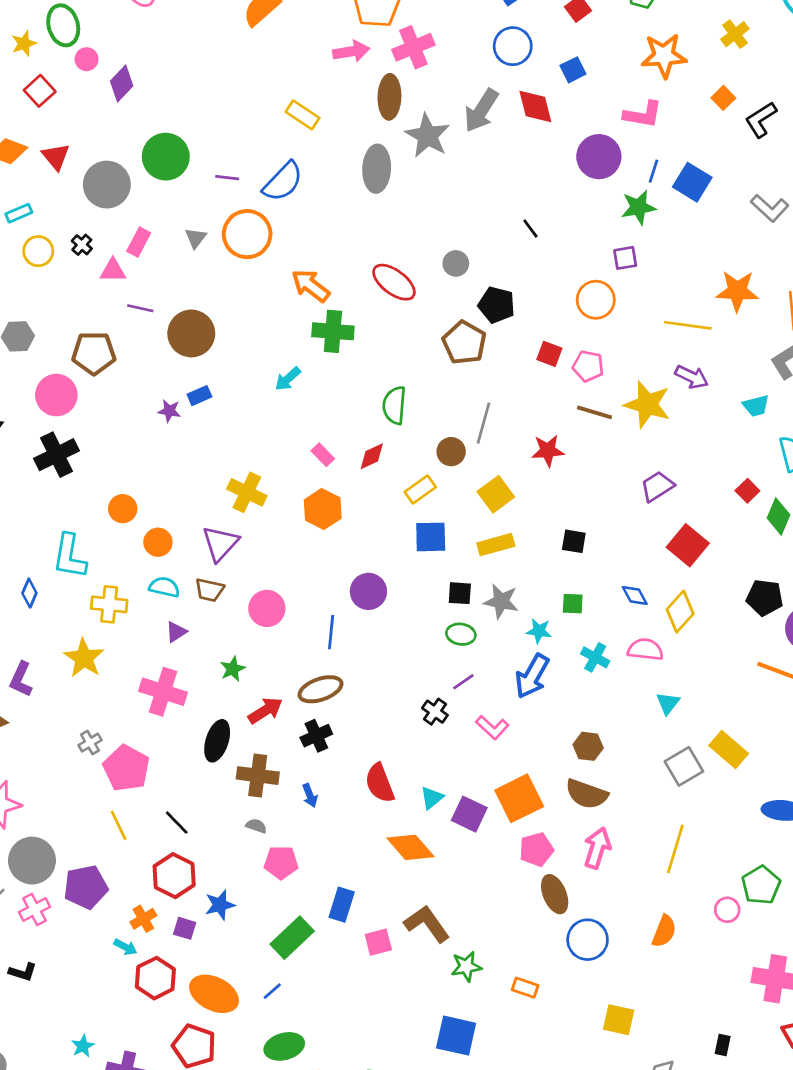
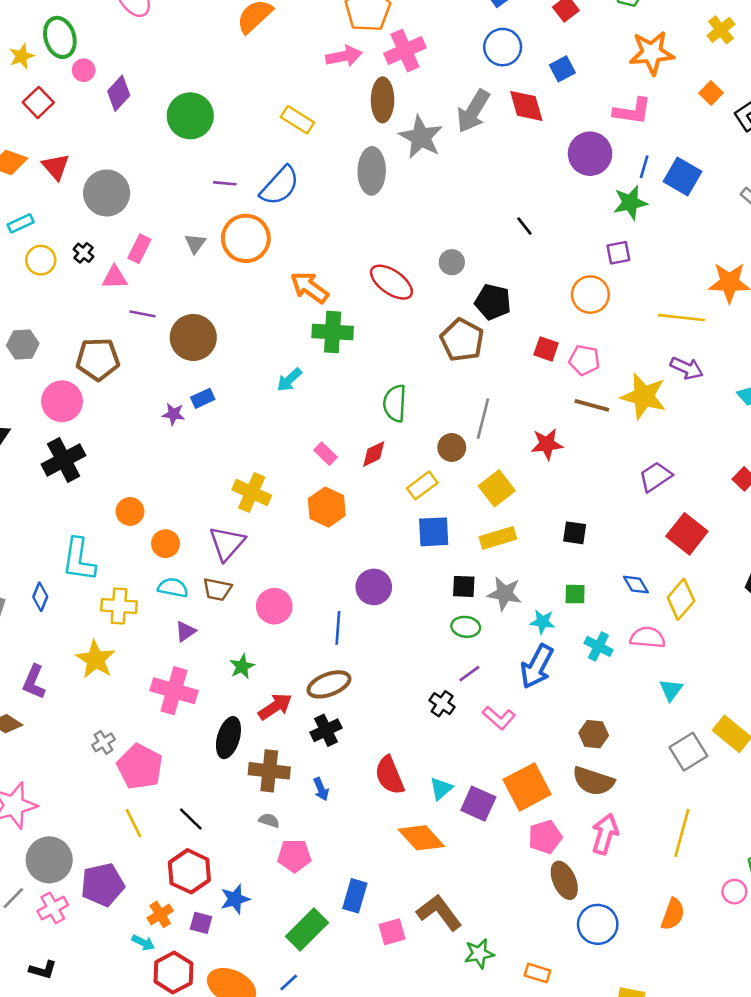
green circle: (166, 157) -> (190, 116), moved

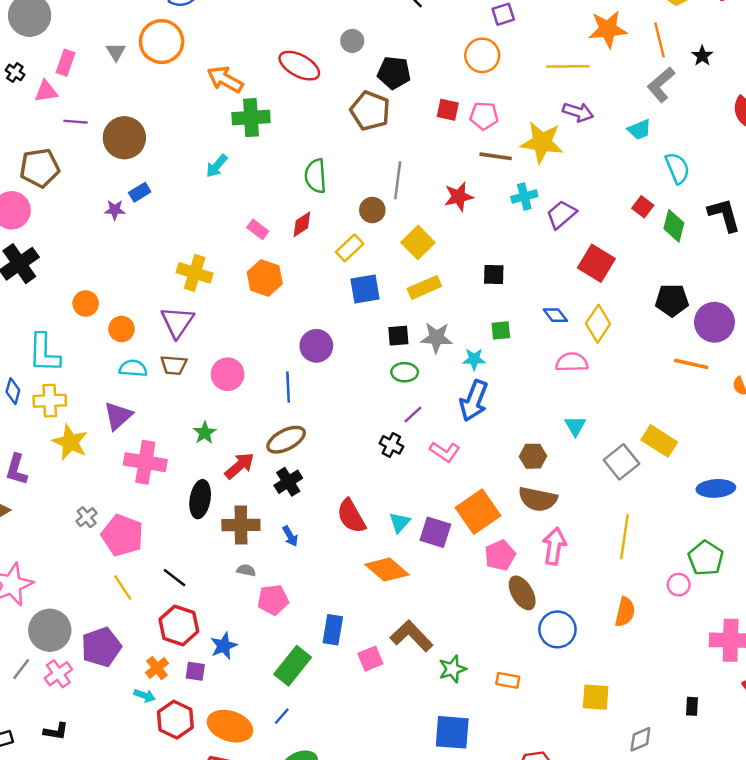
yellow cross: (119, 606) -> (50, 401), moved
purple triangle: (185, 631) -> (118, 416), moved, size x1.5
cyan cross: (598, 646) -> (524, 196), moved, turned -35
cyan triangle: (671, 690) -> (575, 426), moved

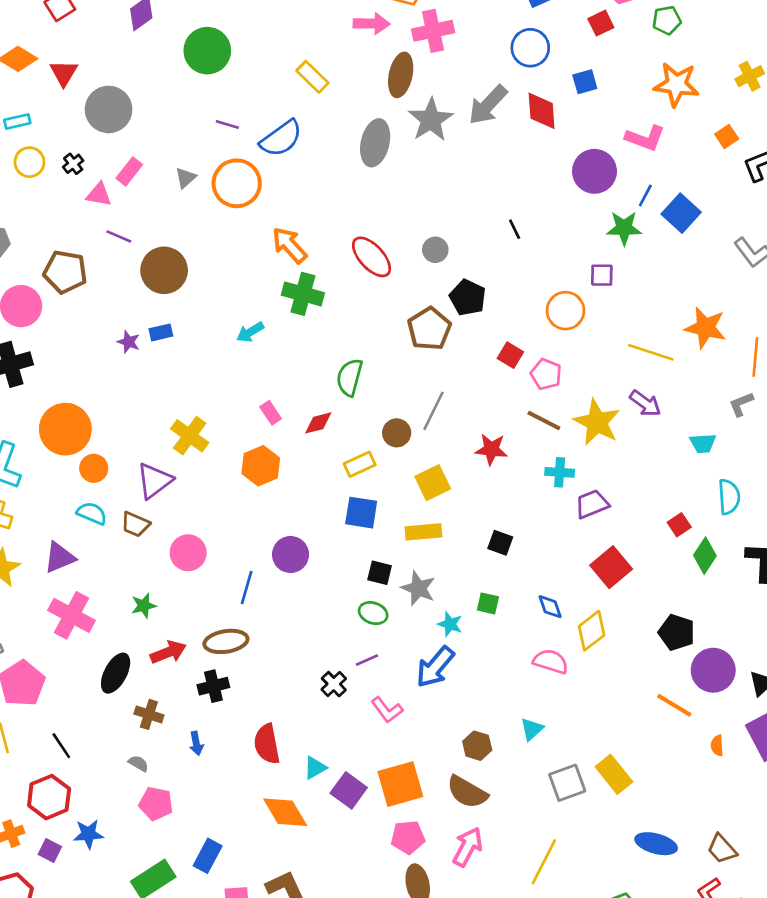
gray L-shape: (661, 85) -> (741, 404), size x0.7
orange circle: (86, 303) -> (65, 429), size x1.8
brown cross: (241, 525) -> (149, 714), size x0.7

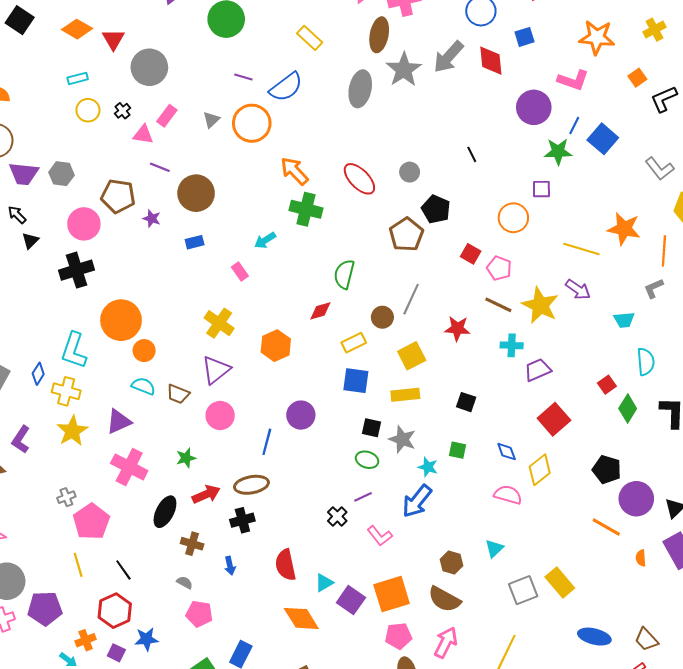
purple star: (129, 342) -> (152, 219), moved
pink rectangle: (271, 413) -> (240, 271), moved
purple triangle: (154, 481) -> (216, 370), moved

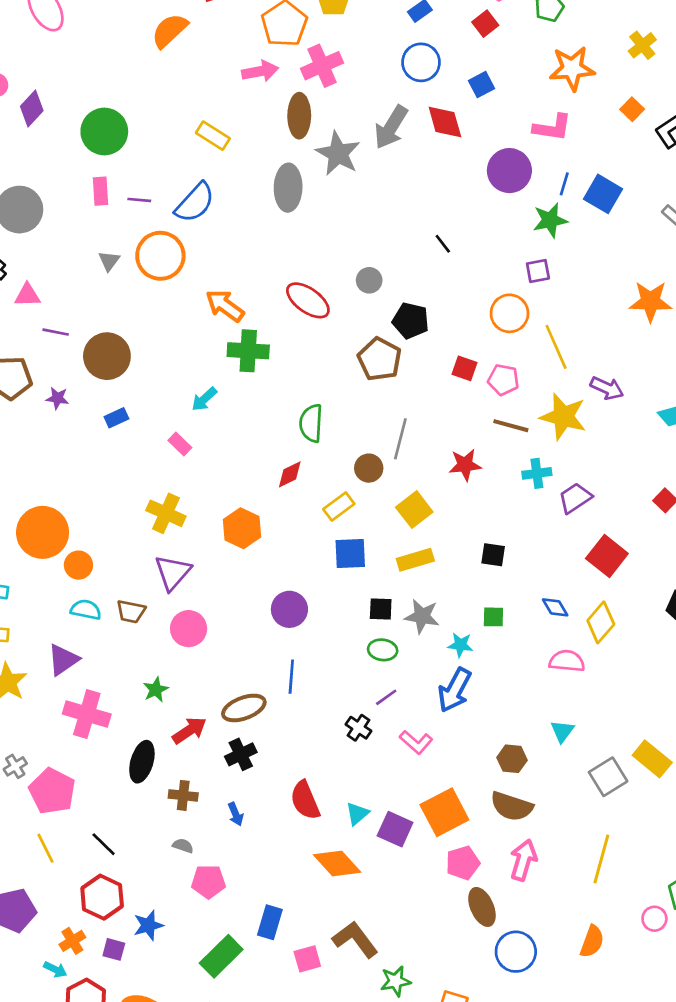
pink rectangle: (167, 116) -> (100, 191), moved, turned -30
yellow line: (581, 249) -> (556, 347), moved, turned 60
blue line: (267, 442) -> (291, 677), moved

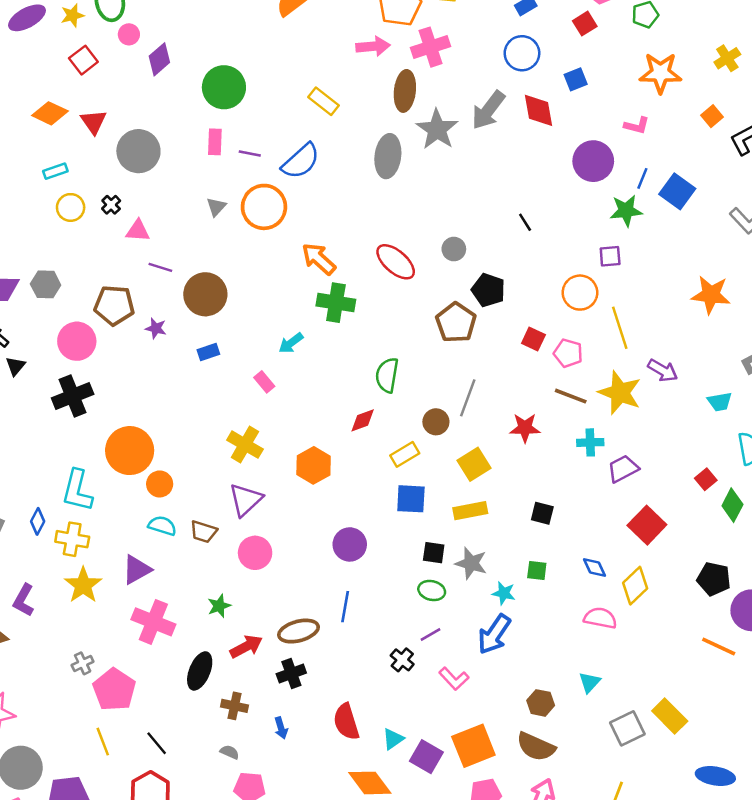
pink L-shape: (552, 128) -> (637, 126), size x0.7

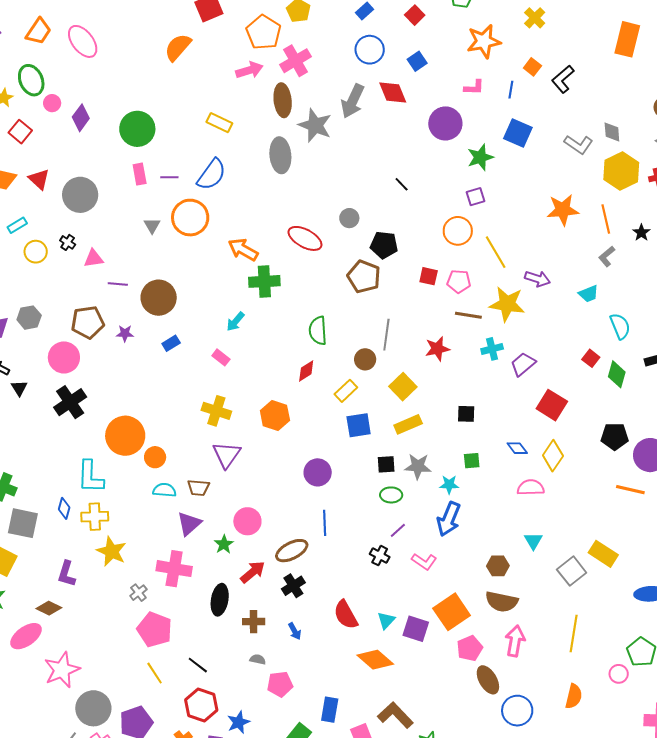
blue line: (642, 178) -> (511, 90), moved
pink circle: (255, 553) -> (247, 521), moved
purple triangle: (137, 570) -> (189, 524), moved
gray cross: (83, 663) -> (138, 593), moved

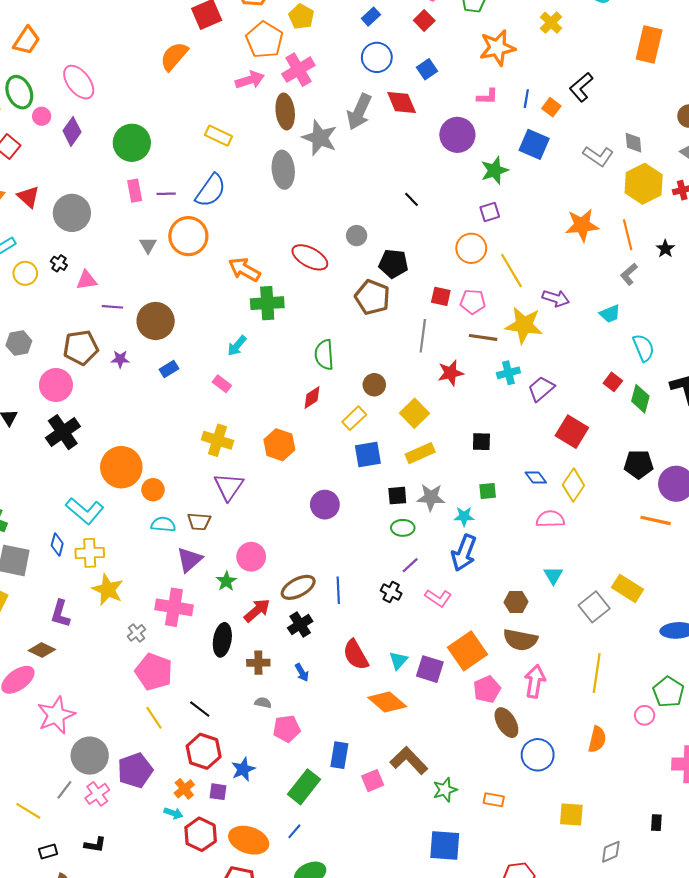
pink ellipse: (83, 41) -> (79, 82), moved
orange square: (532, 67) -> (551, 107), moved
gray line: (386, 335) -> (423, 336), moved
cyan L-shape: (90, 477) -> (85, 511), turned -51
blue line: (325, 523) -> (338, 590), moved

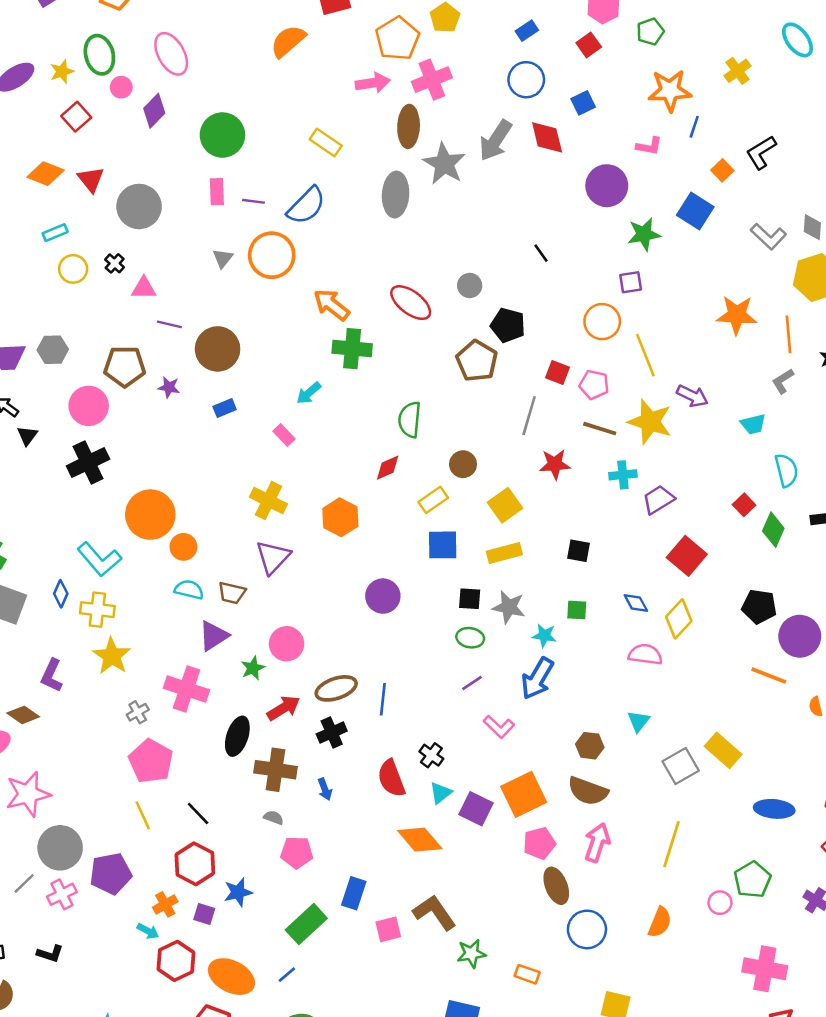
blue line: (526, 99) -> (694, 127), moved
black cross: (391, 592) -> (431, 755), moved
brown cross: (258, 663) -> (276, 770), size x1.5

